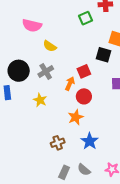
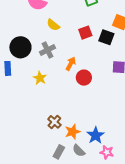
red square: (84, 71) -> (85, 33), moved
orange star: (76, 117) -> (73, 132), moved
blue star: (90, 141) -> (96, 135), moved
brown cross: (58, 143) -> (54, 122), turned -32

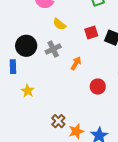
yellow star: (40, 78) -> (28, 91), moved
red circle: (84, 78) -> (98, 87), moved

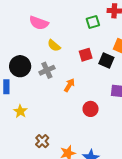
brown cross: (58, 121) -> (42, 141), moved

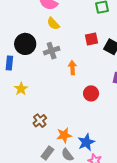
yellow semicircle: (54, 45) -> (53, 24), moved
orange arrow: (69, 85) -> (72, 68), turned -40

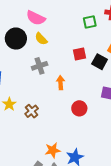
black circle: (25, 44) -> (16, 39), moved
brown cross: (40, 121) -> (32, 111), moved

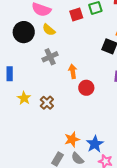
red square: (79, 54) -> (76, 14), moved
red circle: (79, 108) -> (86, 88), moved

